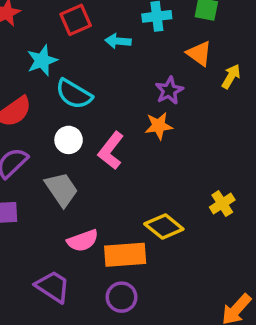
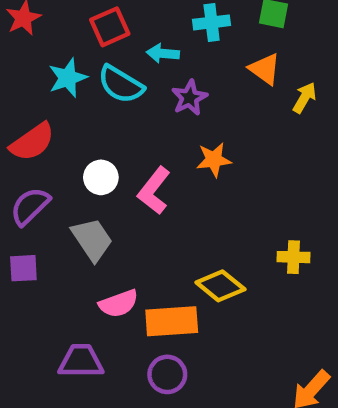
purple star: (169, 91) -> (189, 98), moved
cyan semicircle: (74, 94) -> (121, 84), moved
yellow cross: (222, 204) -> (293, 257), turned 35
purple trapezoid: (53, 287) -> (81, 361), turned -33

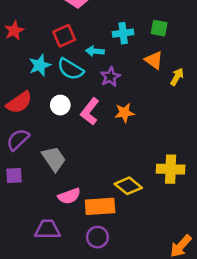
white circle: (101, 177) -> (60, 105), moved
pink L-shape: (154, 191) -> (90, 111), moved
yellow cross: (293, 257) -> (171, 169), size x1.5

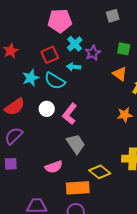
cyan cross: (123, 33) -> (75, 44), moved, turned -35
purple star: (110, 77) -> (93, 53), moved
orange star: (124, 113) -> (125, 115), moved
gray trapezoid: (54, 159) -> (76, 144), moved
pink semicircle: (69, 196) -> (54, 167), moved

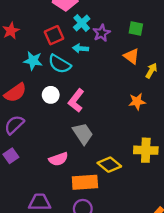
cyan star: (31, 78) -> (33, 61), turned 30
purple square: (11, 164) -> (11, 156), turned -32

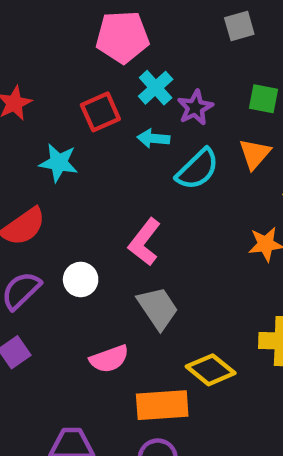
orange triangle: (131, 56) -> (255, 154), turned 35
cyan semicircle: (60, 64) -> (197, 169), moved, turned -75
white circle: (51, 95) -> (81, 279), moved

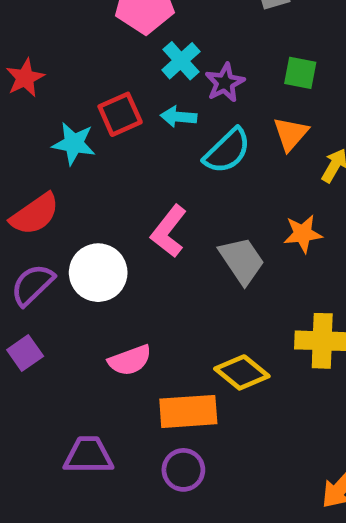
red square: (100, 112) -> (120, 114), moved
white circle: (81, 279) -> (98, 273), size x1.5
gray trapezoid: (158, 308) -> (242, 260), moved

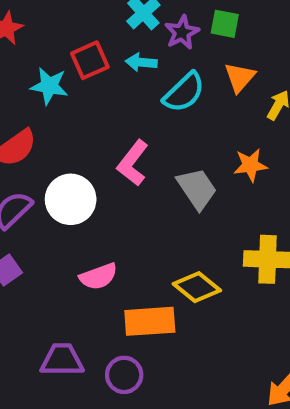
green square: (300, 73) -> (225, 24), moved
purple circle: (183, 470) -> (124, 375), moved

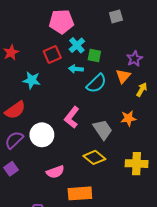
green square: (225, 24) -> (94, 56), moved
purple star: (182, 32) -> (135, 59), moved
red square: (90, 60) -> (52, 55), moved
yellow diamond: (197, 287) -> (94, 157), moved

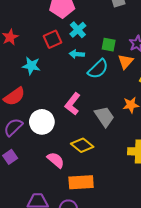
green square: (94, 56) -> (109, 45), moved
yellow diamond: (94, 157) -> (82, 145), moved
pink semicircle: (55, 172) -> (56, 160), turned -120

